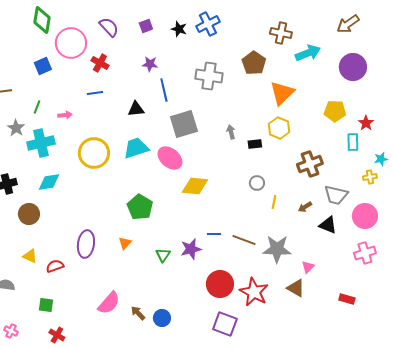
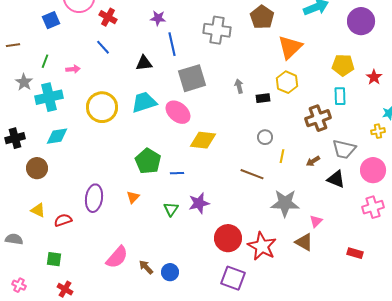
blue line: (95, 93) -> (103, 47), turned 56
cyan rectangle: (353, 142) -> (340, 96), moved
blue line: (214, 234) -> (177, 173), moved
brown line: (244, 240) -> (252, 174), moved

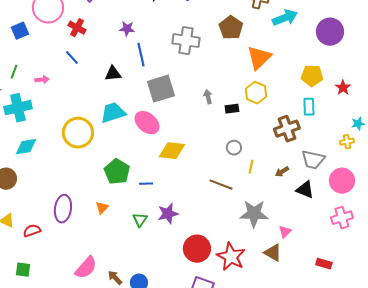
yellow circle: (102, 107) -> (78, 133), moved

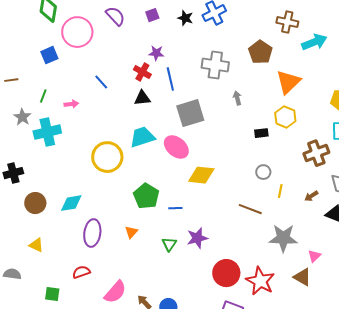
red cross: (77, 28) -> (142, 72), moved
gray arrow: (208, 97) -> (237, 98), moved
cyan diamond: (26, 147) -> (71, 203), moved
red semicircle: (32, 231) -> (81, 272), moved

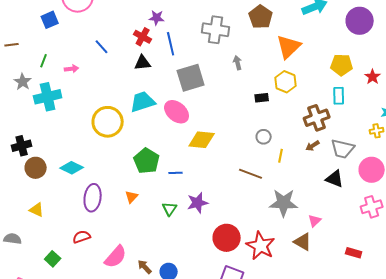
black cross: (13, 173) -> (22, 146), moved
brown arrow: (311, 196) -> (313, 146), moved
cyan diamond: (71, 203) -> (72, 168), turned 35
green square: (52, 294) -> (53, 259), turned 35

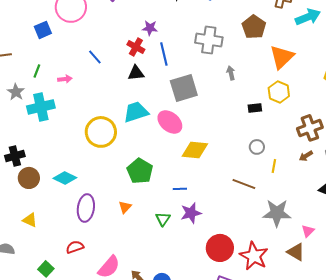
blue line: (176, 173) -> (180, 189), moved

